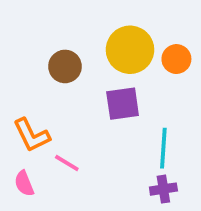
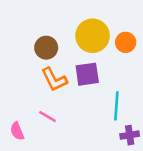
orange L-shape: (32, 135) -> (54, 79), moved
purple cross: (163, 189) -> (130, 135), moved

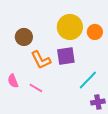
brown circle: (46, 48) -> (24, 37), moved
cyan line: (116, 106) -> (88, 80), turned 40
pink semicircle: (17, 131) -> (13, 81), moved

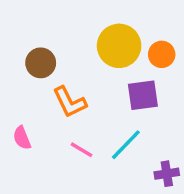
purple square: (66, 56) -> (143, 95), moved
cyan line: (88, 80) -> (126, 145), moved
pink line: (36, 88) -> (82, 150), moved

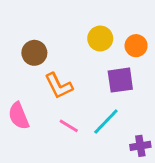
yellow circle: (119, 46) -> (100, 39), size x0.7
pink semicircle: (22, 138) -> (19, 116), size x1.4

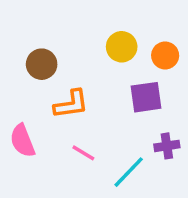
orange L-shape: (59, 86) -> (71, 104), turned -72
cyan line: (106, 122) -> (129, 172), moved
purple cross: (140, 146) -> (167, 146), moved

